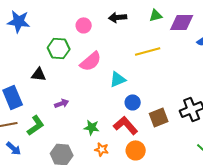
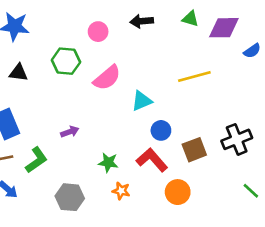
green triangle: (156, 15) -> (190, 19), turned 32
yellow line: (148, 51) -> (194, 76), moved
black triangle: (39, 74) -> (18, 73), moved
orange circle: (136, 150) -> (178, 192), moved

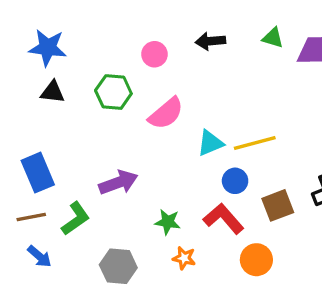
black triangle: (18, 73) -> (53, 92), moved
yellow line: (194, 76) -> (255, 143), moved
purple arrow: (70, 132) -> (118, 182), size x1.6

